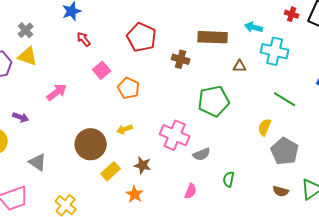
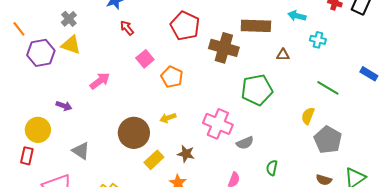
cyan cross: (275, 51) -> (318, 40), size x0.6
brown cross: (181, 59) -> (224, 48), size x1.6

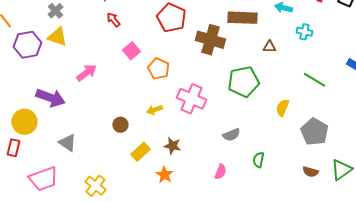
purple arrow: (64, 106) -> (50, 98), size x1.8
yellow semicircle: (308, 116) -> (282, 108), moved
pink cross: (218, 124) -> (191, 99), moved
brown circle: (134, 133) -> (120, 125), size x0.5

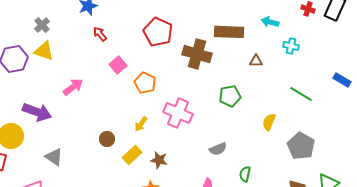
green pentagon: (243, 82) -> (230, 96), size x0.7
yellow arrow: (154, 110) -> (141, 124), turned -35
yellow rectangle: (140, 152) -> (132, 155), moved

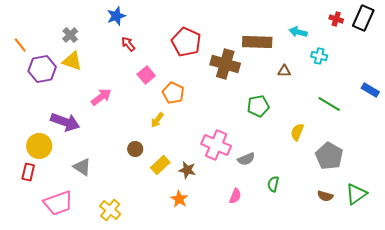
pink cross: (178, 113) -> (216, 145), moved
yellow arrow: (141, 124) -> (157, 120), moved

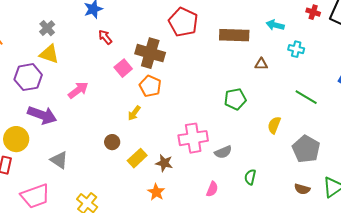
red pentagon: (186, 42) -> (183, 22), moved
brown cross: (225, 64) -> (150, 53), moved
purple hexagon: (42, 69) -> (28, 77), moved
pink cross: (216, 145) -> (193, 138), turned -32

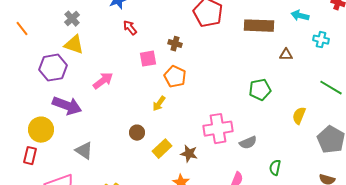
brown cross: (150, 53) -> (175, 44), size x0.5
pink square: (123, 68) -> (148, 59), turned 30

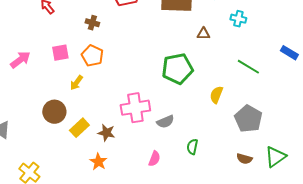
pink square: (148, 59) -> (60, 53), moved
green pentagon: (260, 90) -> (177, 69), size x1.4
brown circle: (137, 133) -> (54, 112), size x1.5

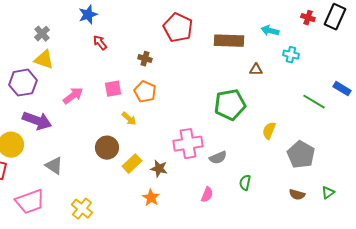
green line: (248, 67) -> (314, 102), moved
yellow arrow: (76, 83) -> (129, 119), turned -84
green triangle: (275, 157) -> (328, 193), size x0.6

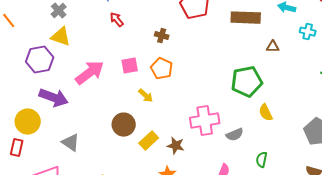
pink arrow: (73, 96) -> (90, 73), size x1.4
yellow semicircle: (269, 131) -> (266, 113), moved, turned -48

